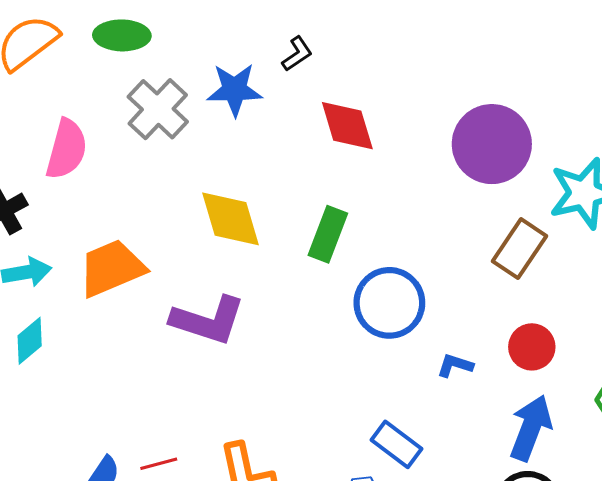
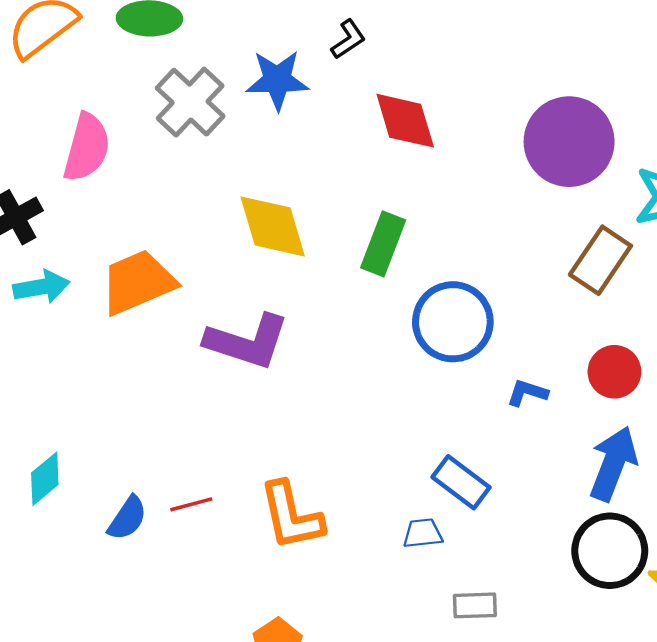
cyan diamond: (30, 341) -> (45, 479), moved

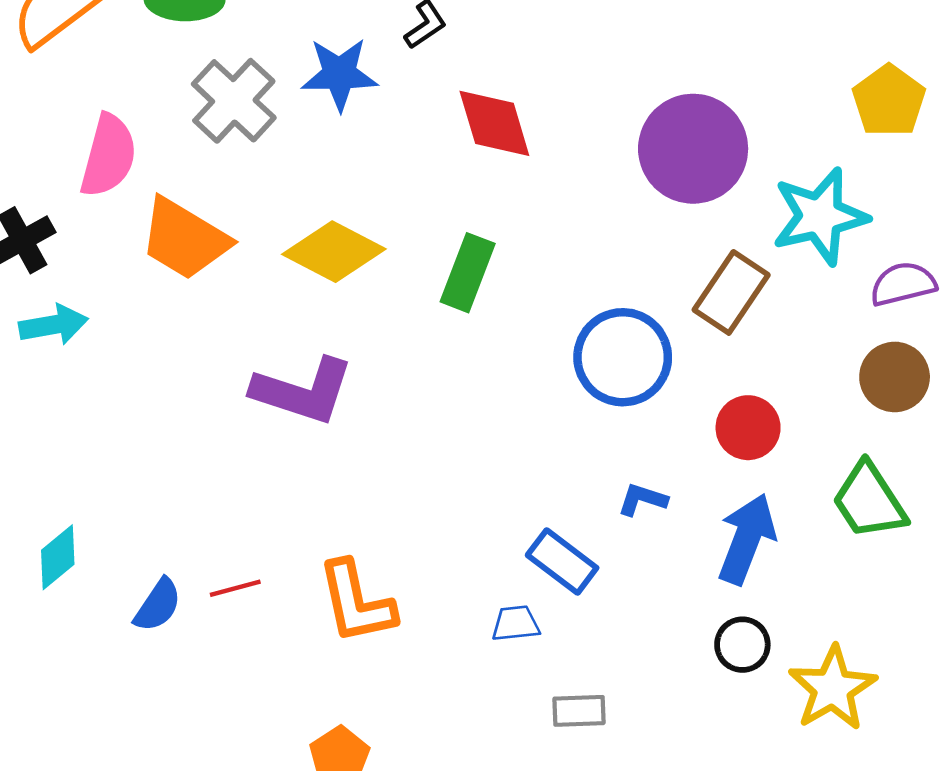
yellow diamond: (273, 226) -> (334, 252), turned -46
orange trapezoid: (138, 282) -> (185, 239), moved, turned -126
blue circle: (453, 322) -> (623, 357), moved
blue L-shape: (527, 393) -> (642, 500), moved
black circle: (610, 551) -> (742, 645), size x0.6

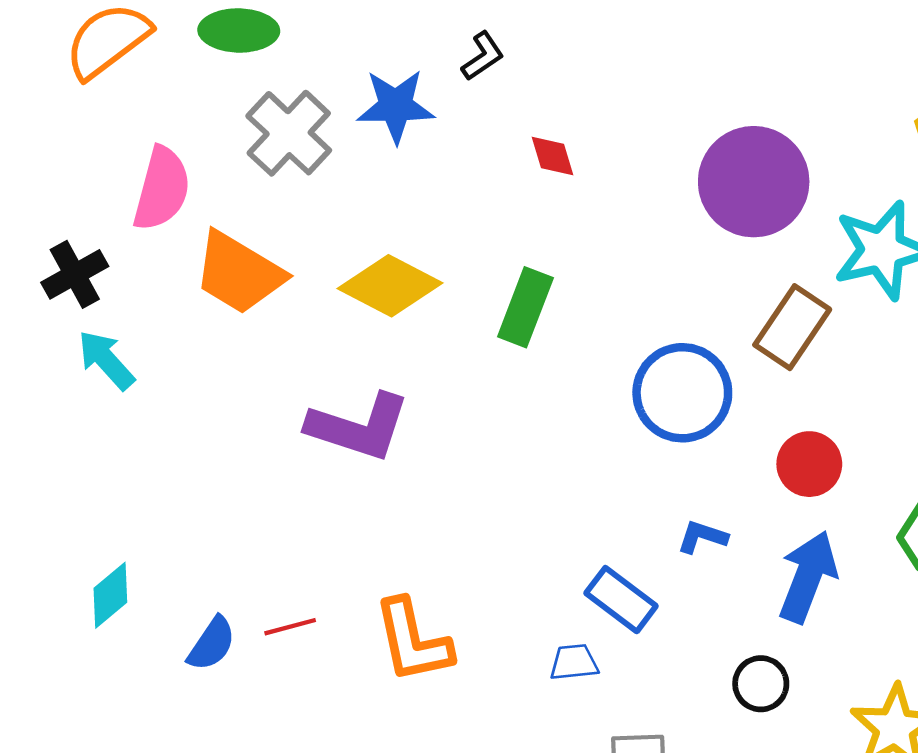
red diamond: (494, 123) -> (553, 156), size x0.6
cyan arrow: (54, 325) -> (106, 360), turned -122
black circle: (742, 645) -> (761, 684), moved

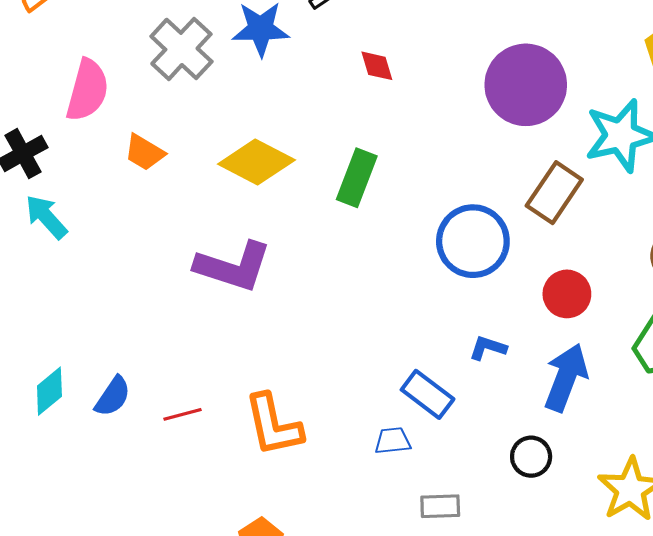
orange trapezoid: (239, 273) -> (144, 152), size x0.6
blue semicircle: (212, 644) -> (113, 396), moved

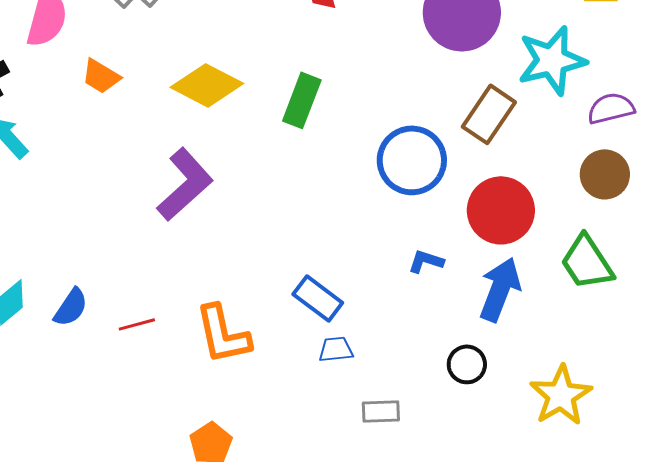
purple L-shape: (233, 267) -> (185, 184), turned -60
red circle: (567, 294) -> (501, 210), size x1.5
blue rectangle: (428, 394) -> (318, 298), moved

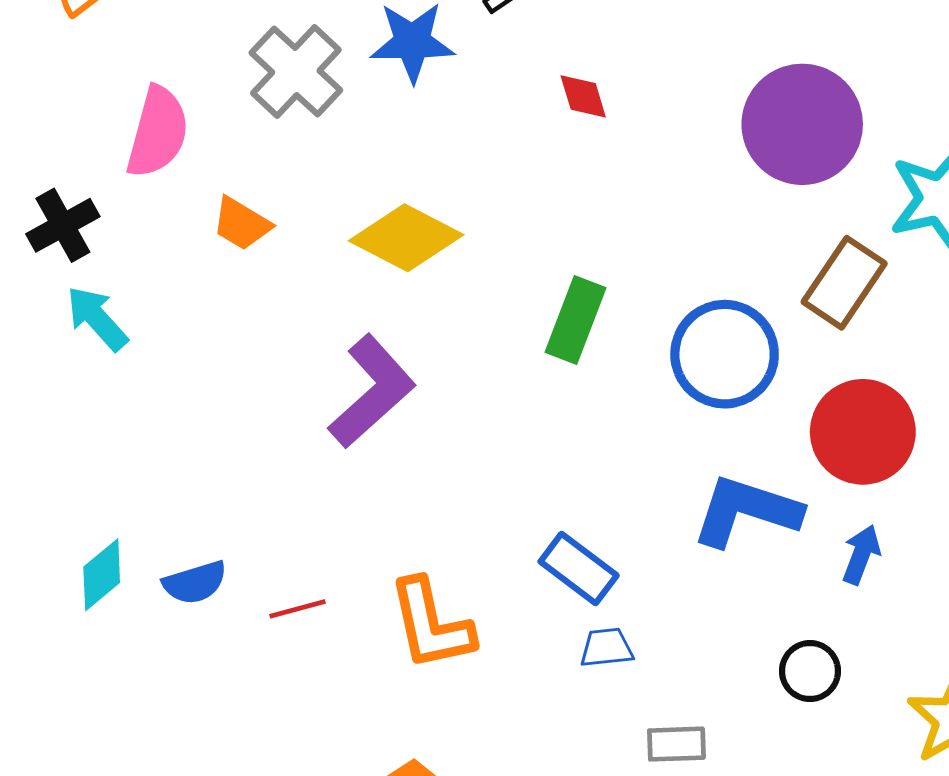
green rectangle: (302, 100) -> (575, 320), moved
blue L-shape: (426, 261) -> (746, 511), size x2.0
blue arrow: (500, 289) -> (861, 555), size x0.6
blue semicircle: (71, 307) -> (195, 582), turned 39

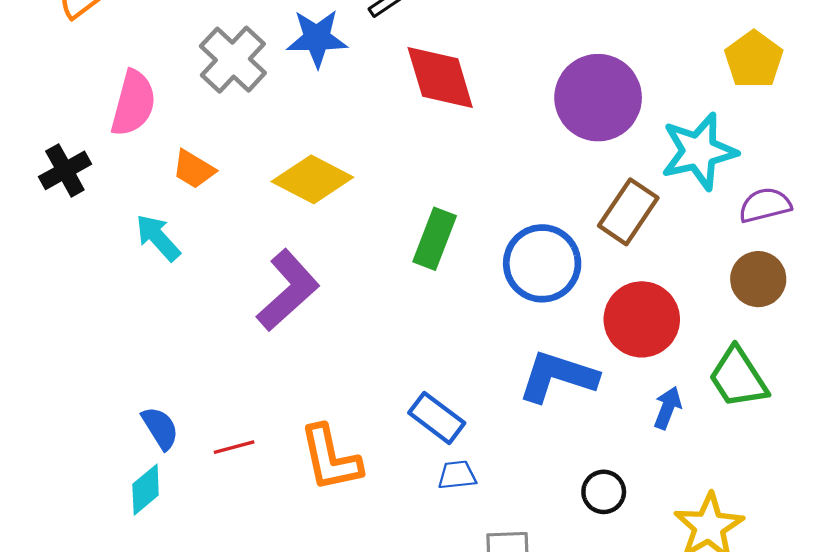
red diamond: (583, 96) -> (440, 77), size x2.0
cyan arrow: (97, 318) -> (158, 238), moved
blue arrow: (861, 555) -> (668, 408), moved
cyan diamond: (102, 575) -> (146, 490), moved
blue semicircle: (195, 582) -> (160, 428), turned -105

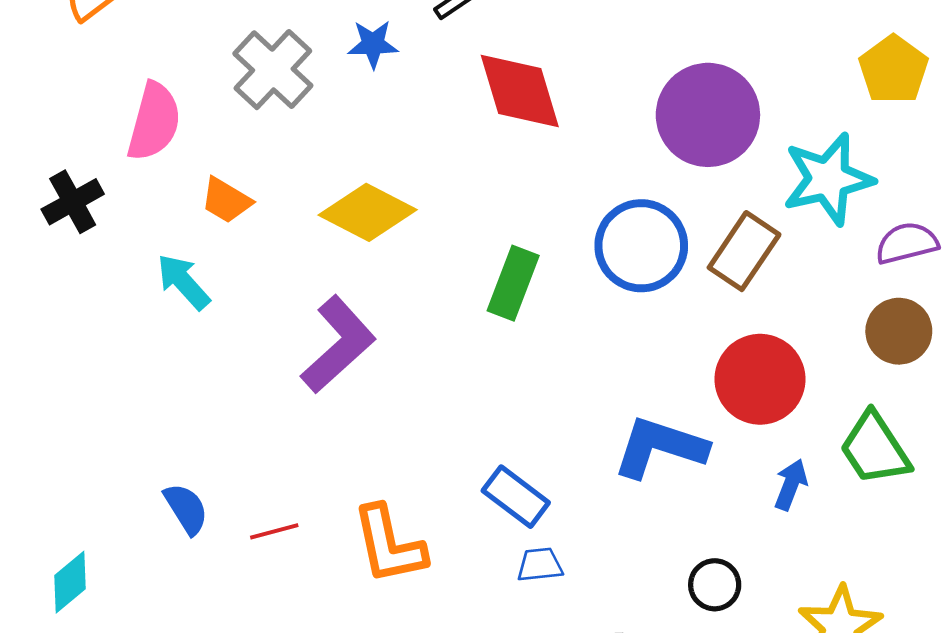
blue star: (317, 38) -> (373, 44), size x0.7
blue circle: (542, 263) -> (641, 246), moved
cyan diamond: (146, 490) -> (70, 582), moved

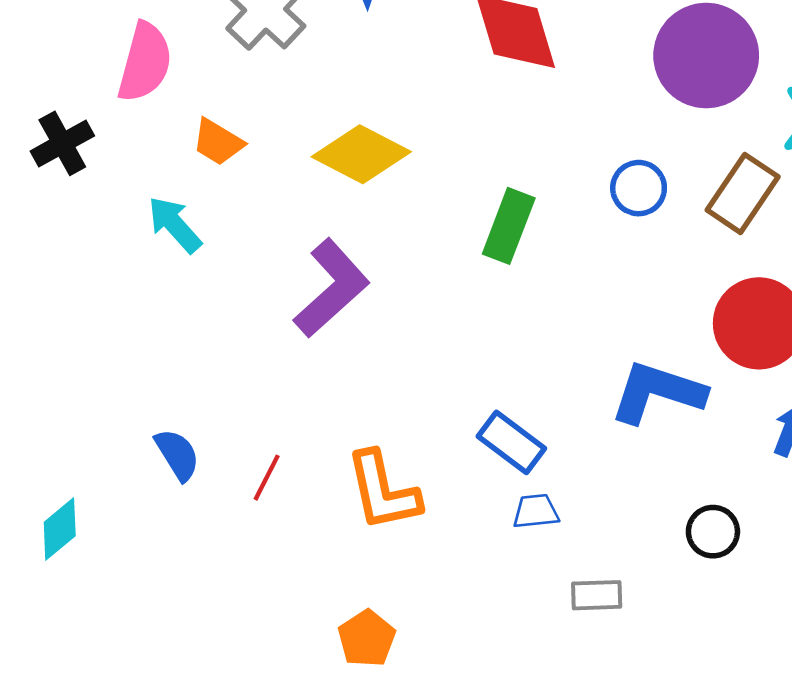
blue circle: (641, 246) -> (639, 188), size x0.6
red line: (274, 531) -> (267, 478), turned -48

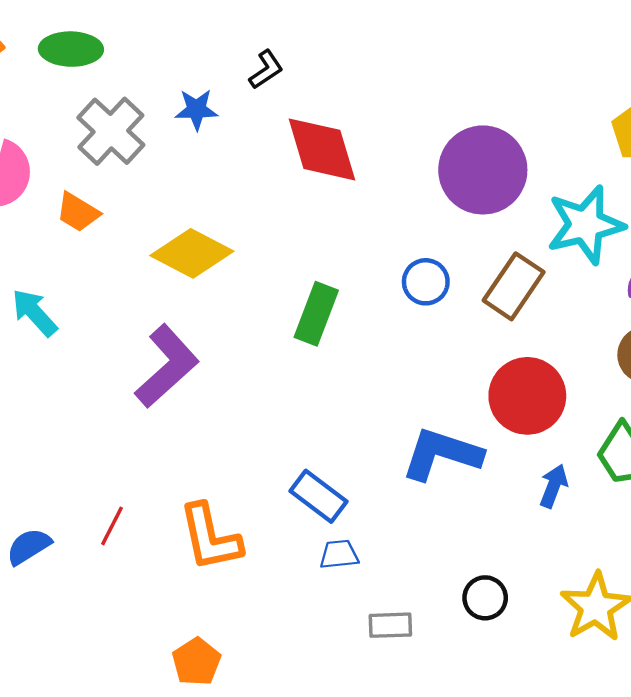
orange trapezoid: (218, 142) -> (78, 212), moved
blue semicircle: (177, 455) -> (29, 546), moved, turned -90
black circle: (713, 532) -> (485, 598), moved

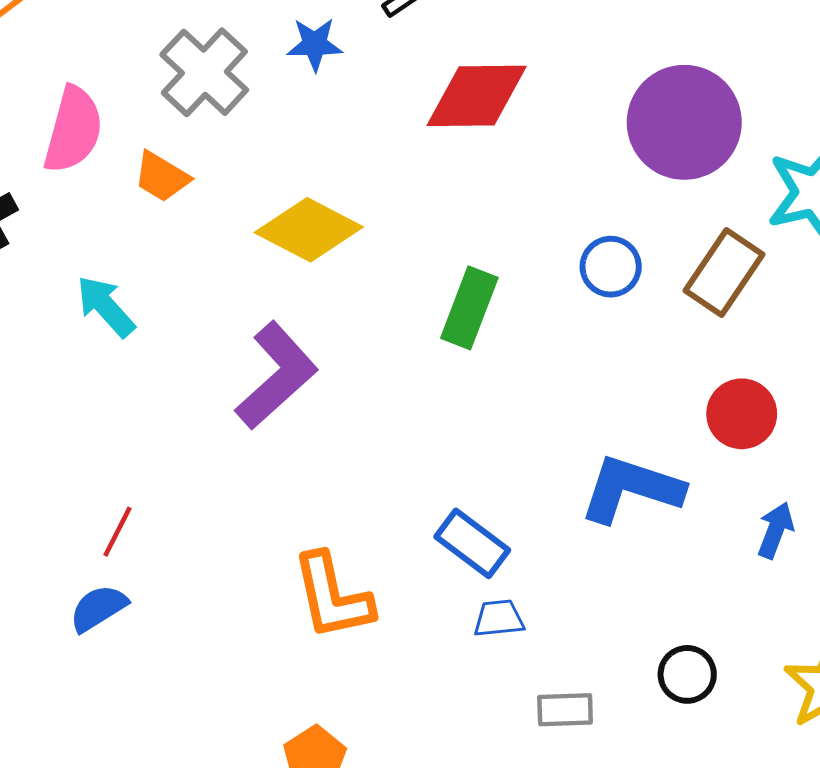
red diamond: (322, 149) -> (477, 96), turned -74
red circle: (527, 396) -> (742, 414), size x0.7
red line: (112, 526) -> (117, 532), moved

